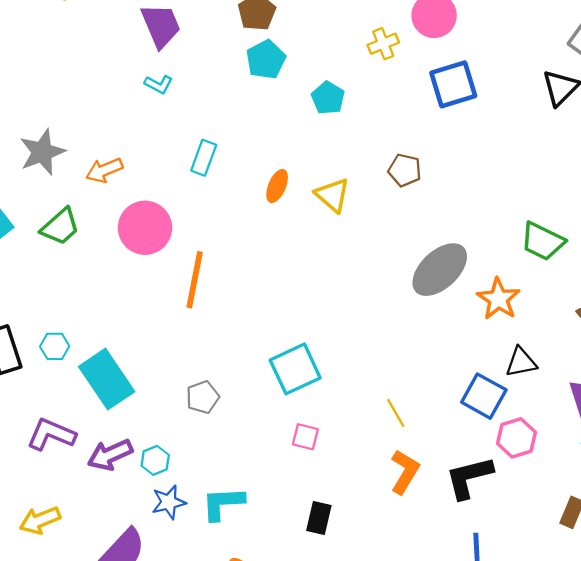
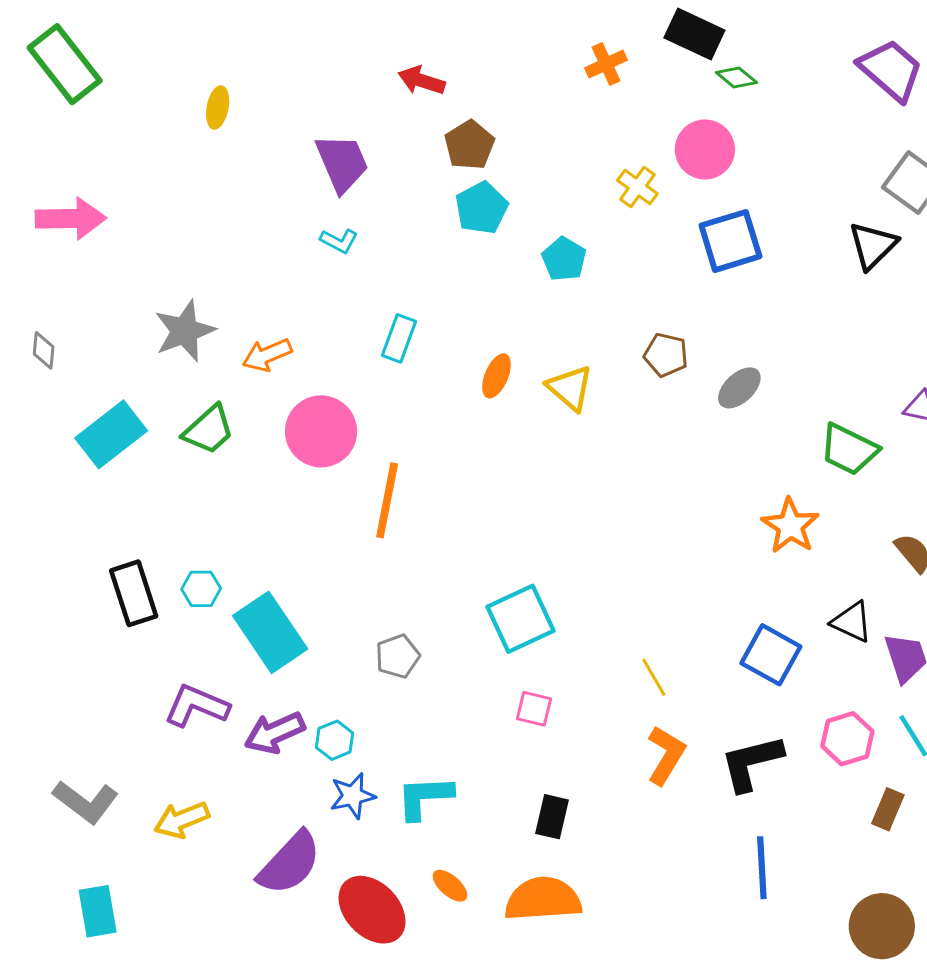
yellow cross: (383, 44) -> (637, 187), turned -32
gray ellipse: (440, 270) -> (739, 388), moved, size x0.6
black triangle: (521, 362) -> (852, 622), moved, turned 36
pink hexagon: (517, 438) -> (847, 739), moved

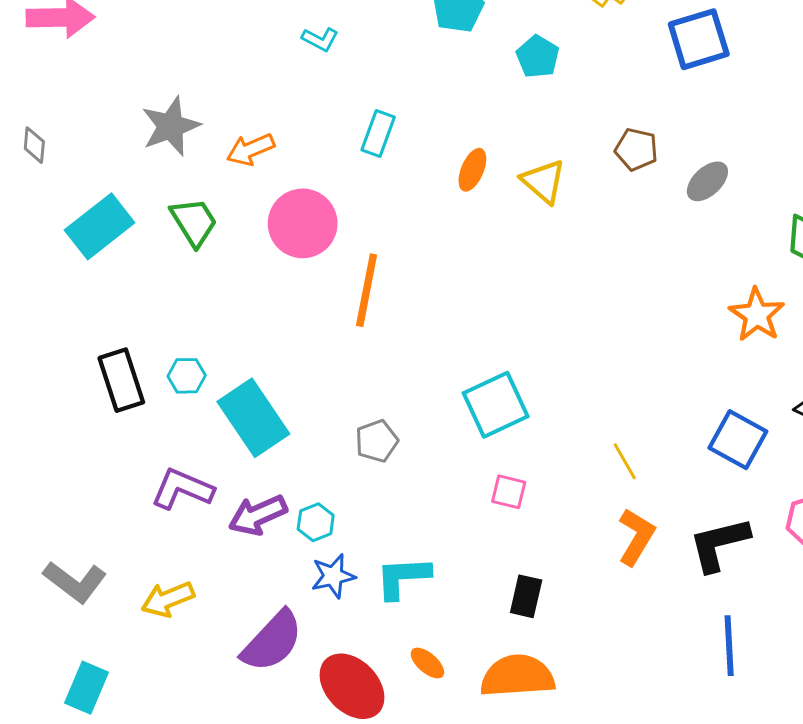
green trapezoid: (209, 430) -> (194, 222), turned -80
cyan rectangle: (98, 911) -> (87, 688), turned 33

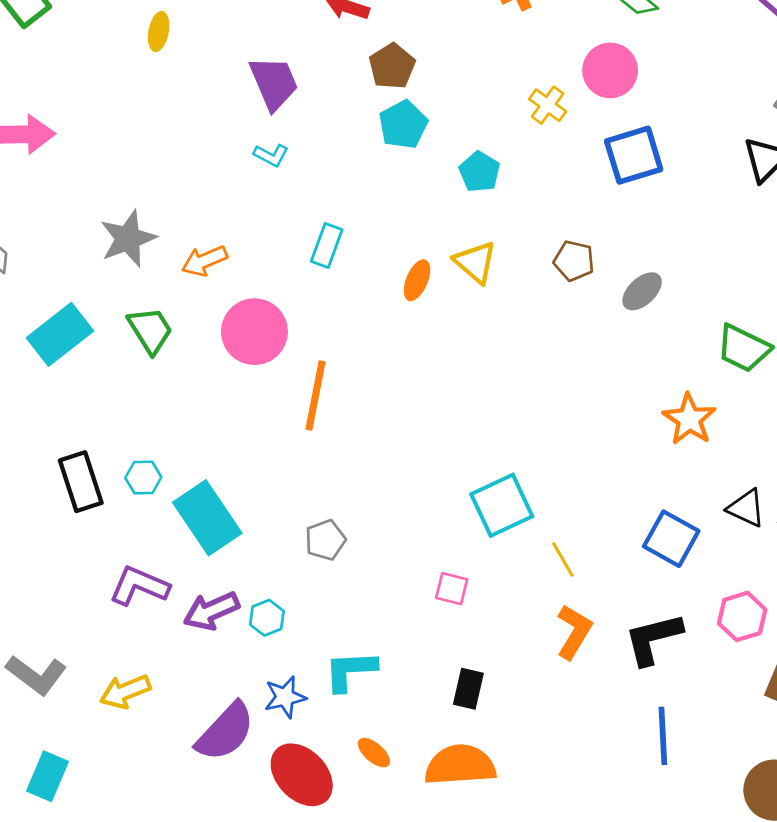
yellow triangle: (543, 181) -> (475, 262), moved
cyan square: (496, 405) -> (502, 505), moved
blue star: (333, 576) -> (285, 697), moved

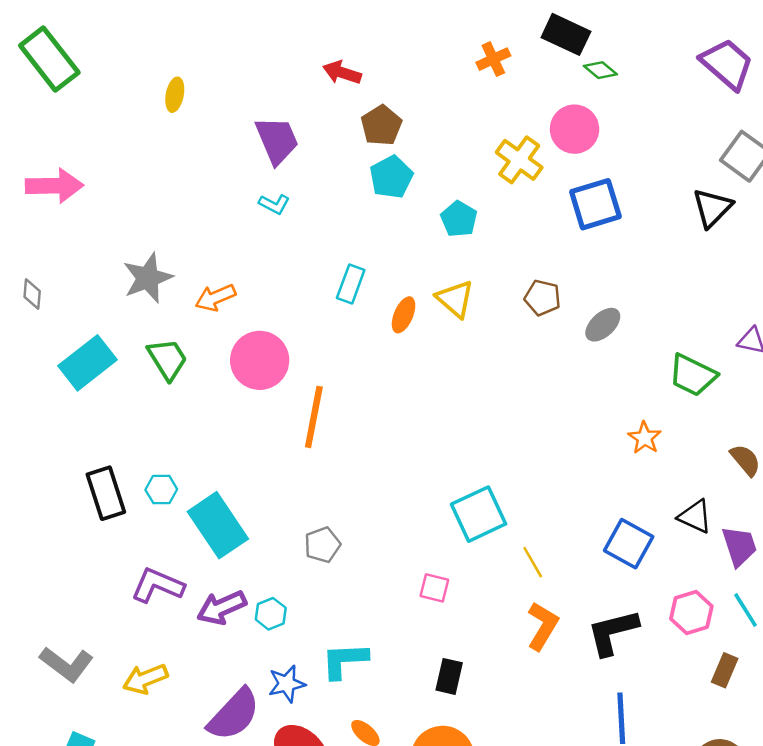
yellow cross: (548, 105) -> (519, 160), size x1.4
cyan rectangle: (327, 245) -> (351, 284), moved
orange star: (689, 419) -> (645, 438), size x0.7

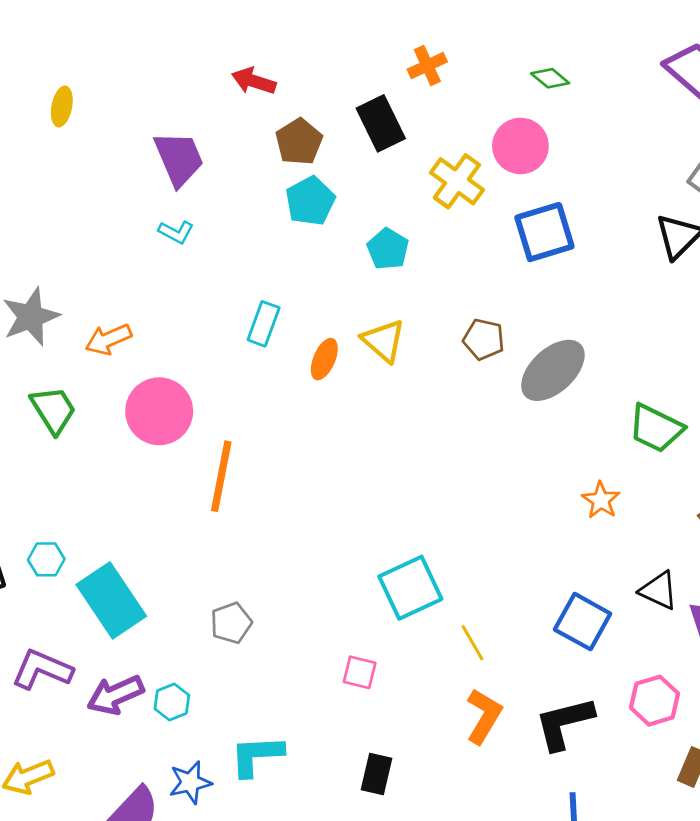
black rectangle: (566, 34) -> (381, 123), moved, turned 39
gray ellipse: (603, 325) -> (553, 370), size x1.6

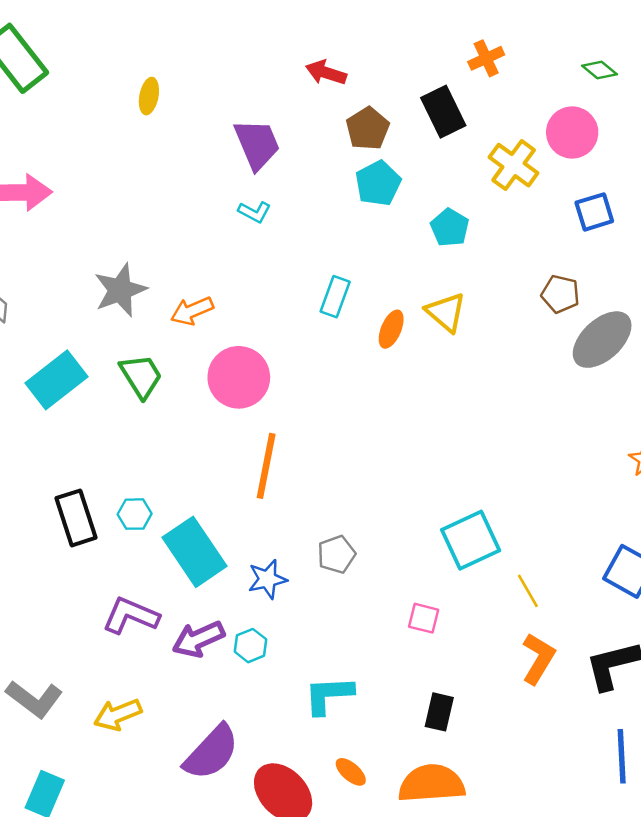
blue square: (544, 232) -> (594, 212), size x0.7
brown pentagon: (484, 339) -> (560, 294), moved
orange line: (221, 476) -> (266, 466), moved
gray pentagon: (231, 623) -> (336, 554), moved
blue star: (190, 782) -> (267, 579), moved

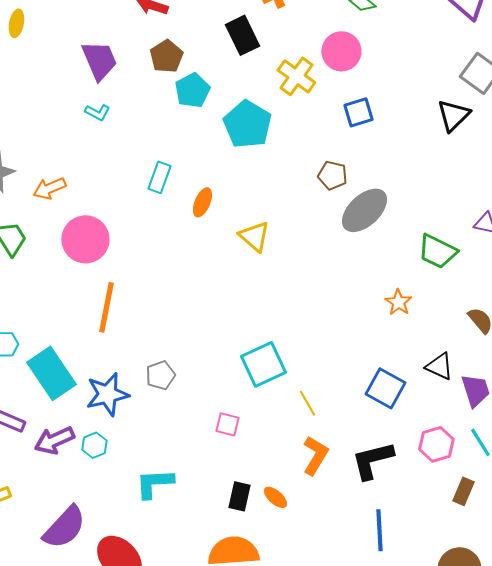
brown pentagon: (368, 129) -> (166, 56), moved
cyan pentagon: (450, 228) -> (247, 124), size x1.6
yellow triangle: (446, 312) -> (254, 236), moved
blue star: (267, 579) -> (107, 394), size x1.4
orange ellipse: (351, 772) -> (275, 497), moved

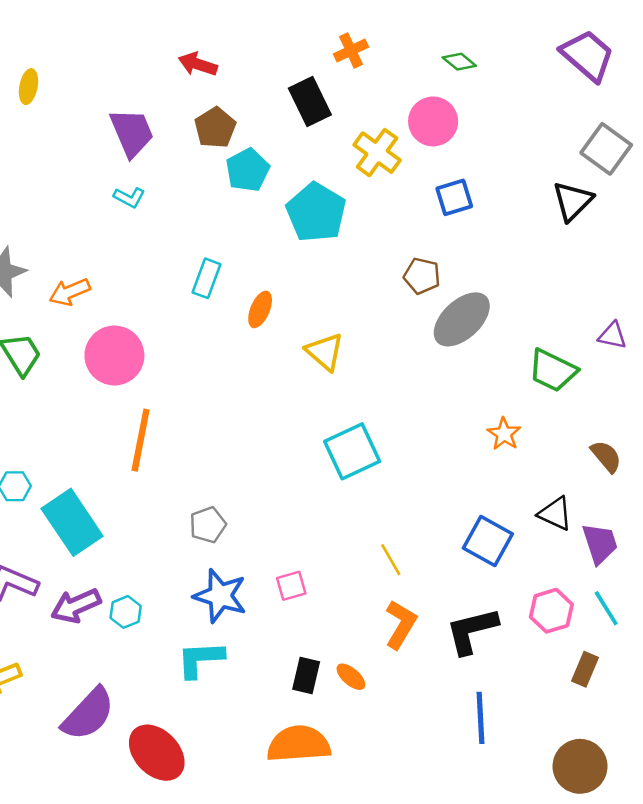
cyan square: (263, 364) -> (352, 451), moved
blue star: (107, 394) -> (220, 596), moved, turned 30
pink square: (227, 424) -> (291, 586), turned -30

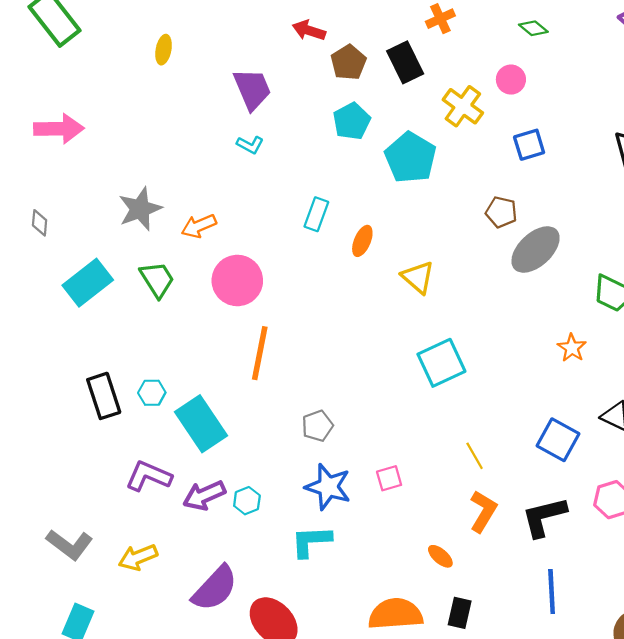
pink circle: (433, 121) -> (511, 80), size x0.7
brown pentagon: (215, 128) -> (348, 62), moved
black rectangle: (306, 675) -> (460, 613), moved

